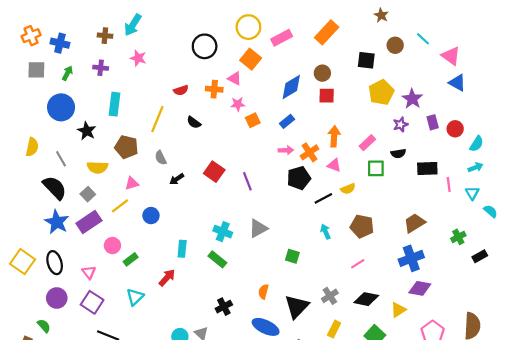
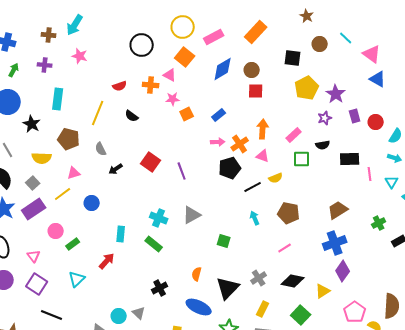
blue diamond: (291, 87) -> (223, 69), moved
cyan arrow: (475, 167) -> (395, 158), turned 40
purple diamond: (420, 288) -> (343, 271), turned -65

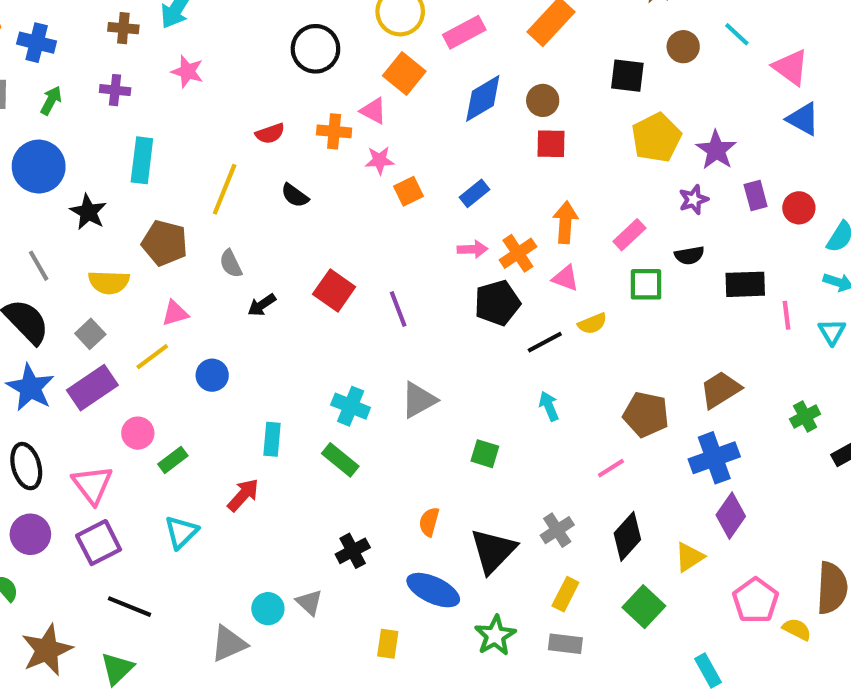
brown pentagon: (289, 213) -> (646, 414), moved
pink triangle: (34, 256) -> (92, 485), size x1.5
black diamond: (293, 281) -> (627, 536), turned -60
purple square: (37, 284) -> (99, 543), turned 30

